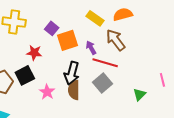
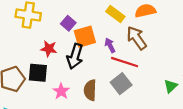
black arrow: (72, 73) -> (75, 56), moved
black square: (25, 75) -> (38, 73), turned 30
green triangle: (139, 94) -> (171, 86), moved

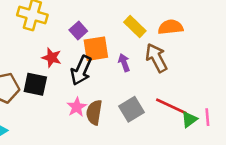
red line: (125, 62) -> (171, 106), moved
pink star: (61, 91) -> (77, 107), moved

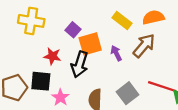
brown arrow: (156, 58) -> (144, 46), turned 75
pink star: (77, 107) -> (60, 97), moved

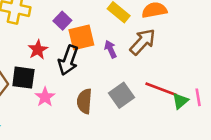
red star: (52, 56) -> (38, 50), turned 30

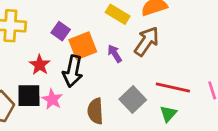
pink star: (45, 97) -> (52, 99), moved
green triangle: (180, 101) -> (168, 114), moved

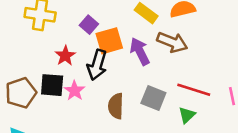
brown arrow: (147, 41) -> (172, 42), turned 72
purple arrow: (115, 54) -> (140, 51), size x1.5
gray square: (133, 99) -> (153, 98), turned -30

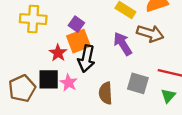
orange square: (109, 41) -> (79, 41), moved

